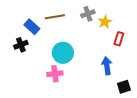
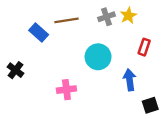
yellow star: (105, 22) -> (128, 16), moved
black cross: (21, 45) -> (15, 70), moved, turned -32
cyan circle: (63, 53) -> (98, 57), moved

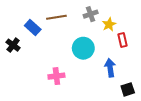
yellow star: (128, 16) -> (109, 24), moved
red rectangle: (144, 47) -> (123, 40), turned -32
black cross: (15, 70) -> (13, 45), moved

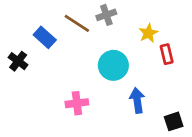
gray cross: (91, 14) -> (106, 15), moved
brown line: (56, 17) -> (77, 23), turned 42
blue arrow: (110, 68) -> (137, 100), moved

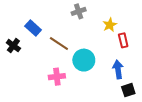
brown line: (77, 23) -> (59, 44), moved
cyan circle: (113, 65) -> (84, 60), moved
blue arrow: (137, 100) -> (118, 69), moved

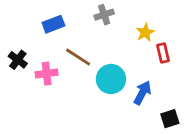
blue rectangle: (33, 28) -> (53, 24), moved, turned -63
blue arrow: (118, 69) -> (142, 93), moved, turned 36
pink cross: (57, 77) -> (47, 74), moved

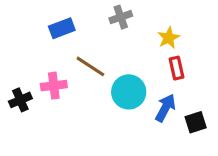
red rectangle: (163, 53) -> (177, 68), moved
black cross: (18, 60) -> (20, 100), moved, turned 30
black square: (170, 119) -> (196, 122), moved

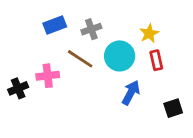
gray cross: (121, 17) -> (91, 29), moved
cyan circle: (129, 92) -> (120, 56), moved
blue arrow: (165, 108) -> (131, 93), moved

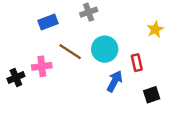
gray cross: (91, 29) -> (89, 12), moved
yellow star: (149, 33) -> (155, 29), moved
red rectangle: (156, 60) -> (137, 63), moved

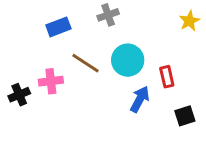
yellow star: (155, 29) -> (189, 21), moved

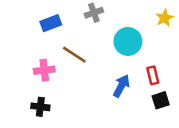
cyan circle: (128, 60) -> (128, 41), moved
red rectangle: (167, 77) -> (153, 75), moved
black cross: (19, 95) -> (40, 107), moved, turned 30

